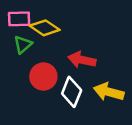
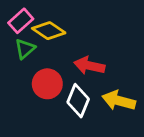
pink rectangle: (19, 19) -> (21, 21), turned -40

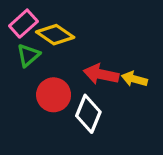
yellow arrow: (119, 101) -> (134, 79), moved, size x0.7

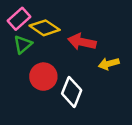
red arrow: (101, 74) -> (82, 42), moved
yellow arrow: (134, 79) -> (109, 64), turned -30

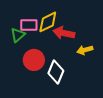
pink rectangle: (19, 19) -> (29, 25), moved, turned 42
yellow diamond: (45, 28) -> (48, 22), moved, turned -60

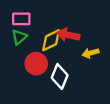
yellow diamond: (48, 22) -> (51, 40), moved
pink rectangle: (29, 25) -> (21, 19), moved

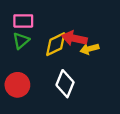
yellow arrow: (91, 53) -> (89, 49), moved
red circle: (36, 64) -> (17, 85), moved

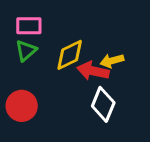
red arrow: (74, 38) -> (93, 71), moved
white diamond: (65, 84) -> (103, 104), moved

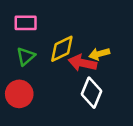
green triangle: (26, 51) -> (26, 56), moved

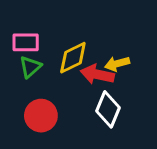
pink rectangle: (26, 23) -> (26, 42), moved
red circle: (19, 94) -> (41, 116), moved

